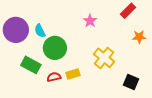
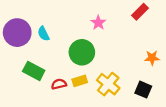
orange star: (139, 37) -> (152, 58), moved
green circle: (55, 48) -> (82, 52), moved
yellow cross: (104, 58) -> (108, 84), moved

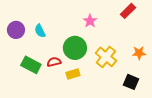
purple circle: (17, 33) -> (16, 30), size x0.7
red semicircle: (59, 84) -> (54, 62), moved
yellow cross: (108, 84) -> (106, 57), moved

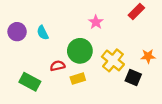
green rectangle: (31, 65) -> (30, 82), moved
black square: (131, 82) -> (133, 77), moved

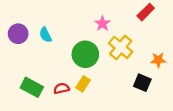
yellow cross: (113, 60) -> (121, 47), moved
red semicircle: (58, 66) -> (61, 88), moved
yellow rectangle: (78, 79) -> (83, 84), turned -40

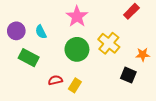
pink star: (102, 23) -> (77, 16), moved, size x1.5
yellow rectangle: (83, 84) -> (75, 85), moved
green rectangle: (32, 87) -> (29, 58), moved

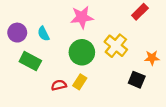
pink star: (77, 16) -> (82, 17), turned 30
yellow rectangle: (75, 85) -> (80, 82), moved

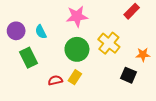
green rectangle: (30, 61) -> (28, 58), turned 36

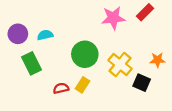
pink star: (77, 16) -> (113, 18), moved
cyan semicircle: (41, 32) -> (45, 35), turned 104
yellow cross: (109, 43) -> (120, 64), moved

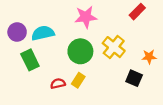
pink star: (113, 18) -> (86, 17), moved
cyan semicircle: (45, 35) -> (43, 33), size x1.5
yellow cross: (120, 64) -> (114, 47), moved

